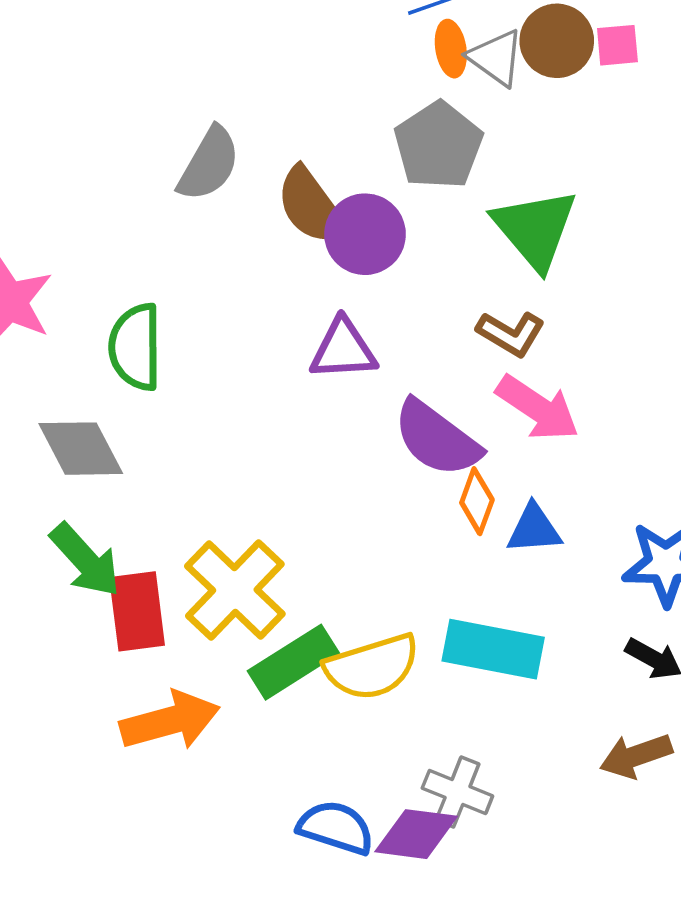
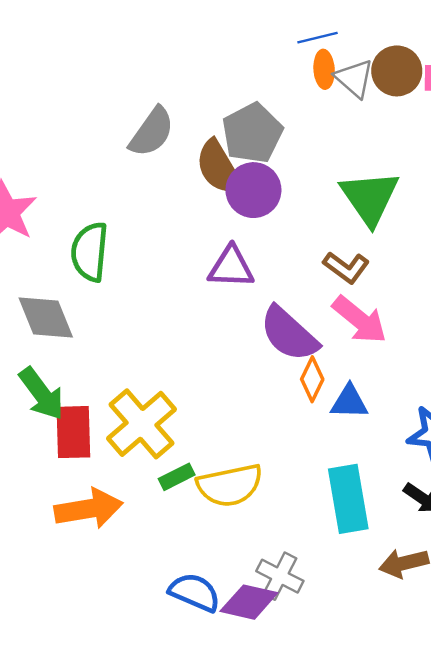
gray pentagon: (438, 145) -> (252, 133), moved
cyan rectangle: (493, 649) -> (348, 499), moved, turned 64
green rectangle: (293, 662) -> (177, 477), size x0.6

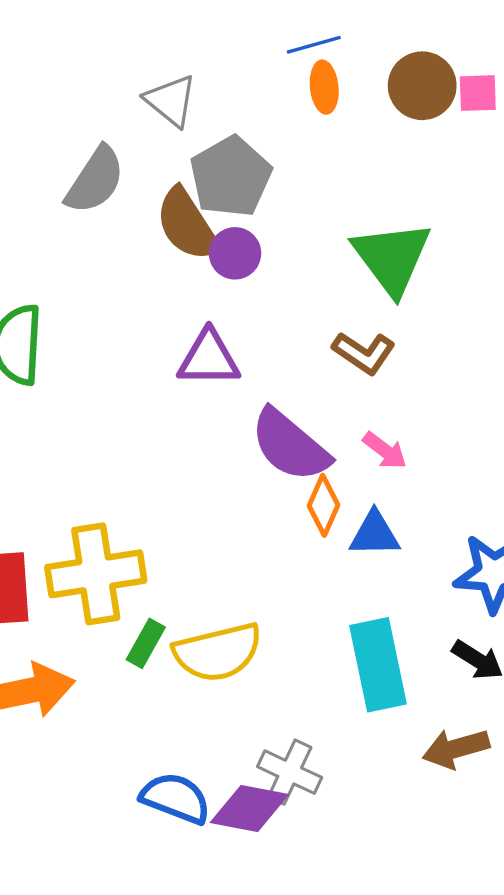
gray triangle: (354, 78) -> (171, 101), moved
purple circle: (253, 190) -> (235, 253), size x0.7
pink arrow: (360, 320) -> (385, 451), moved, size x0.6
yellow cross: (141, 424) -> (96, 574), turned 34
green rectangle: (177, 477) -> (146, 643), turned -32

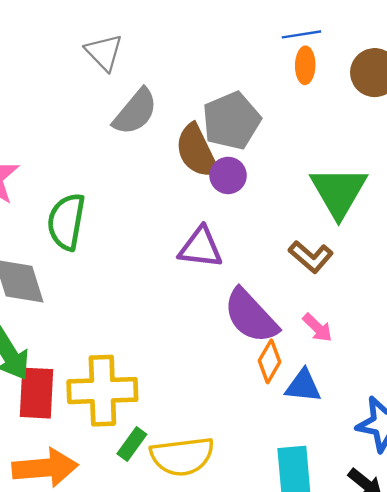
gray triangle: (171, 101) -> (104, 52), moved

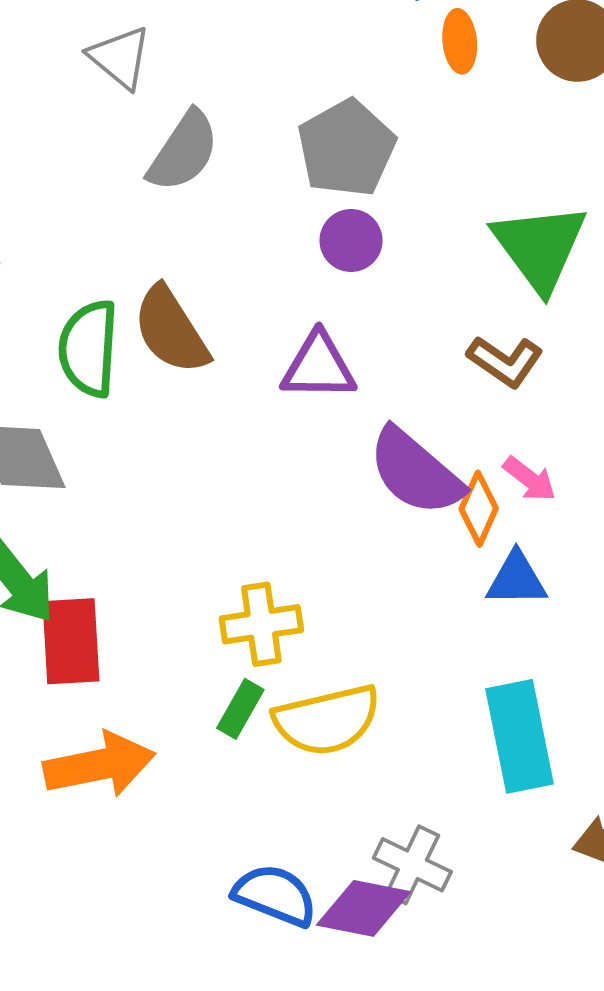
brown semicircle: (197, 151) -> (171, 330), moved
orange diamond: (269, 361) -> (479, 509), moved
yellow cross: (102, 391) -> (261, 624), moved, size x0.7

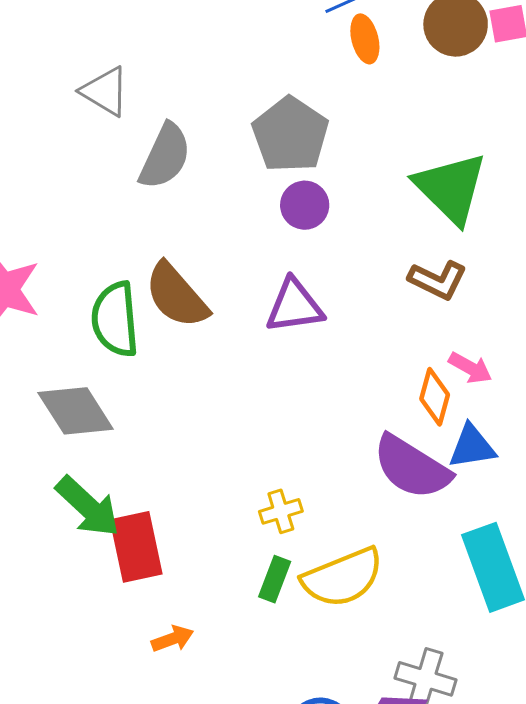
purple semicircle: (416, 472) -> (412, 467), moved
yellow cross: (261, 624) -> (281, 511), size x0.7
orange arrow: (99, 765) -> (173, 639), size x0.5

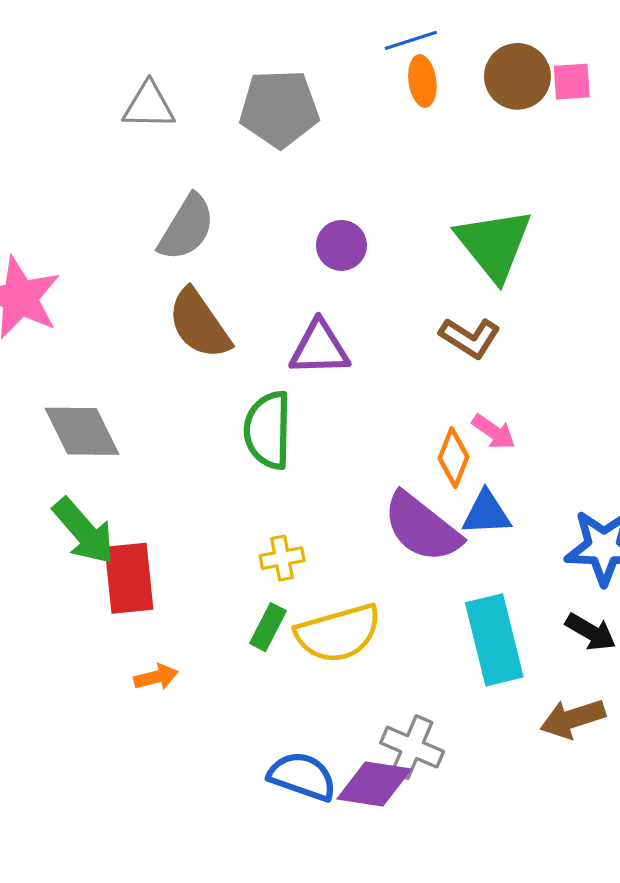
gray triangle: (105, 91) -> (149, 106), turned -36
gray pentagon: (290, 135) -> (279, 109), moved, turned 30
gray semicircle: (165, 156) -> (186, 228), moved
green semicircle: (115, 319) -> (268, 430), moved

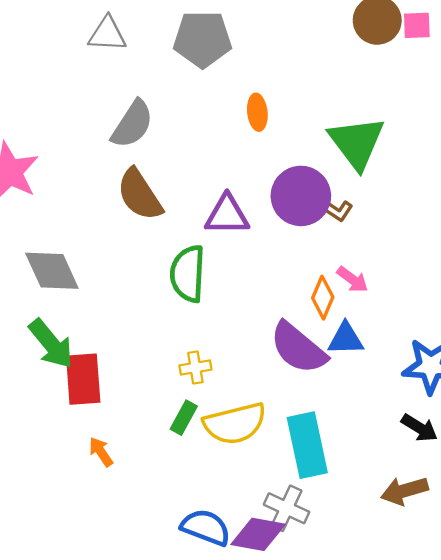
orange ellipse: (422, 81) -> (257, 112), moved
purple circle: (341, 245) -> (301, 196), moved, size x1.6
brown L-shape: (470, 338) -> (337, 210), size x0.7
cyan rectangle: (494, 640) -> (307, 445), moved
orange arrow: (156, 677) -> (101, 452), turned -112

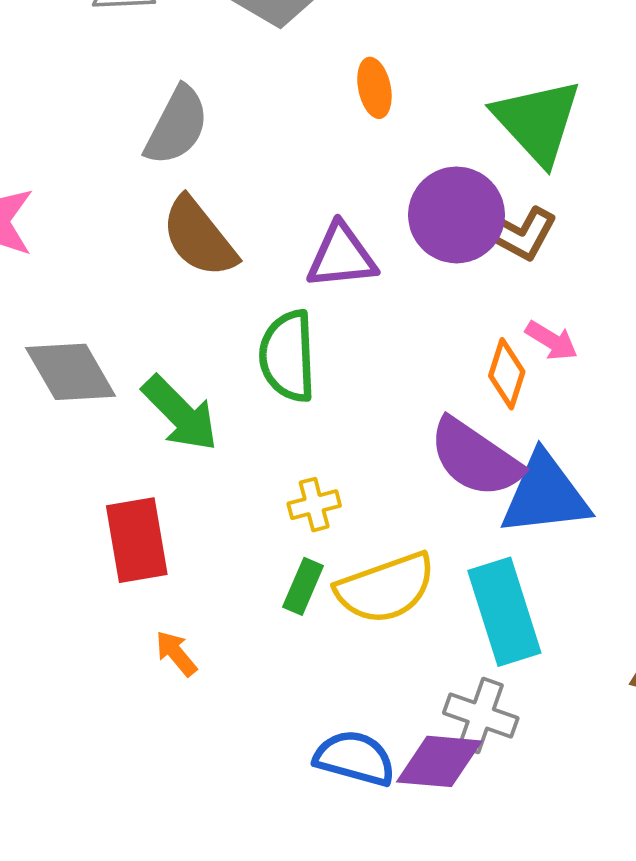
brown L-shape: (337, 210) -> (517, 232), size x1.6
blue triangle: (346, 339) -> (545, 495), moved, size x1.6
green arrow: (51, 344) -> (180, 413), moved

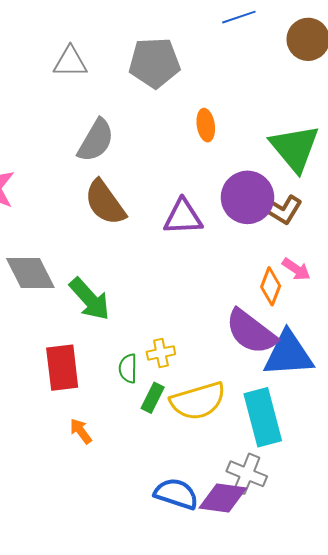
green semicircle: (288, 356) -> (128, 368), moved, size x0.6

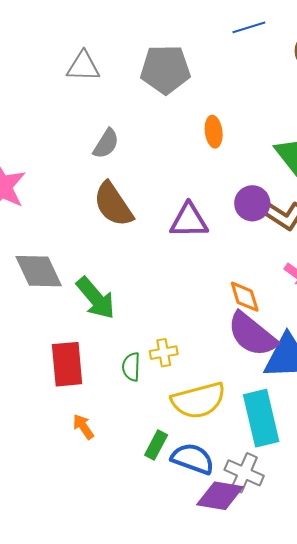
gray semicircle: (96, 140) -> (106, 144), size x0.7
purple circle: (247, 197) -> (252, 203), size x0.7
orange diamond: (271, 286) -> (245, 297), moved, turned -39
green rectangle: (153, 398) -> (156, 445), moved
blue semicircle: (176, 494) -> (193, 459), moved

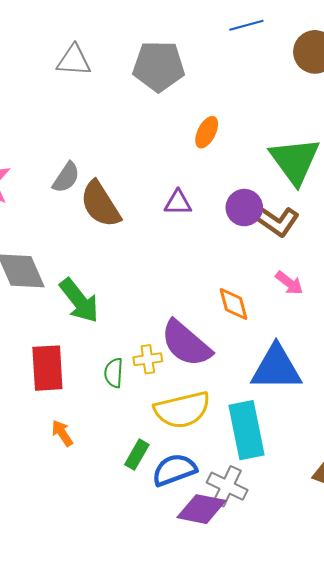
orange ellipse: (214, 132) -> (207, 132), turned 32
gray semicircle: (106, 144) -> (66, 177), moved
purple triangle: (189, 221) -> (178, 203), moved, size x0.7
purple semicircle: (252, 334) -> (186, 343), moved
blue semicircle: (193, 459) -> (174, 470), turned -42

